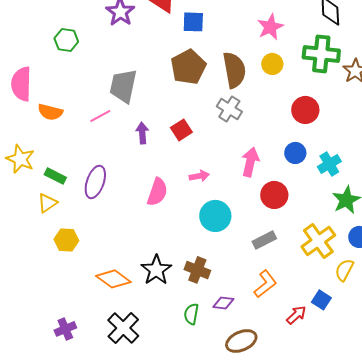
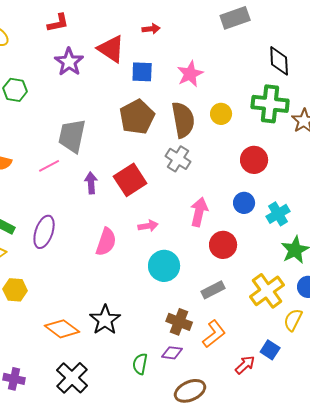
pink star: (270, 27) -> (190, 74), moved
red square: (181, 130) -> (130, 180), size x1.5
brown cross: (197, 270) -> (179, 322), moved
purple cross: (65, 329) -> (14, 379), turned 35

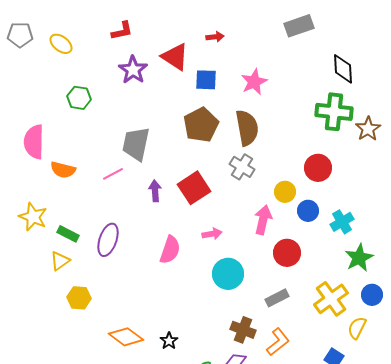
yellow circle: (221, 114) -> (285, 192), moved
black star: (105, 320) -> (169, 341), moved, size x0.6

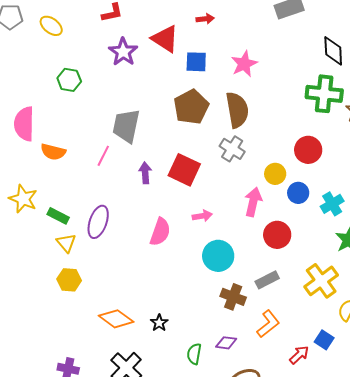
pink line: (113, 174) -> (103, 156), turned -35
red square: (194, 188) -> (184, 170), turned -32
yellow triangle: (60, 261) -> (66, 243), moved, turned -35
brown cross: (243, 330) -> (233, 297), moved

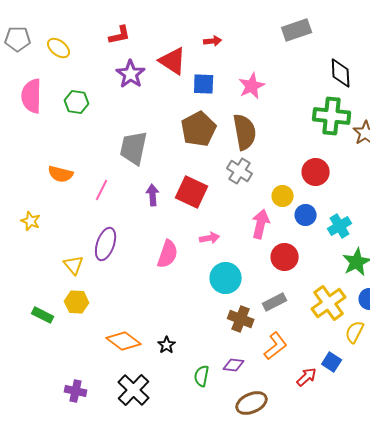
pink semicircle: (24, 124) -> (32, 96), moved
pink line: (103, 156) -> (102, 190), moved
yellow star: (23, 199) -> (31, 221), size x0.7
green rectangle: (58, 216) -> (43, 315), moved

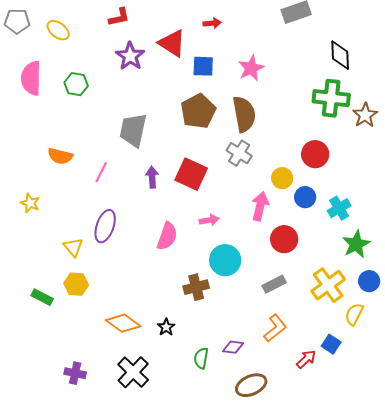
brown cross: (241, 319) -> (196, 287), moved, turned -35

